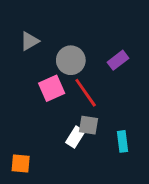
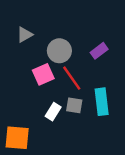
white rectangle: (75, 137) -> (53, 112), moved
cyan rectangle: (122, 141) -> (102, 102), moved, size x1.5
orange square: (21, 164) -> (17, 138), size x1.5

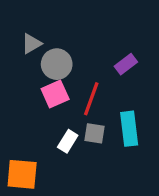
gray circle: (59, 51) -> (57, 64), moved
red line: (72, 78) -> (91, 99), turned 55

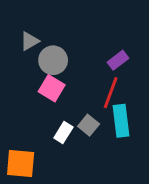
pink square: (55, 94) -> (52, 88), turned -35
red line: (91, 99) -> (111, 93), moved
gray square: (94, 133) -> (89, 125), turned 30

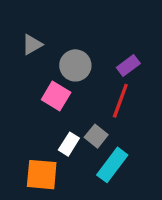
gray circle: (53, 60) -> (75, 65), moved
cyan rectangle: (121, 121) -> (112, 165), moved, turned 44
orange square: (21, 164) -> (42, 175), moved

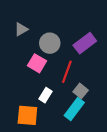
purple rectangle: (128, 65) -> (85, 43), size x1.5
red line: (120, 101) -> (67, 72), moved
gray square: (96, 136) -> (81, 91), moved

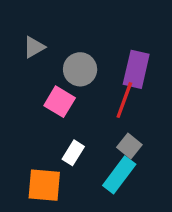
purple rectangle: (85, 43) -> (136, 69), turned -40
red line: (67, 72) -> (124, 100), moved

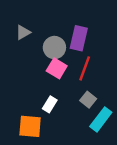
purple rectangle: (136, 69) -> (79, 38), moved
pink square: (60, 102) -> (57, 68), moved
cyan rectangle: (119, 175) -> (101, 119), moved

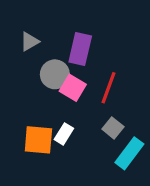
purple rectangle: (79, 38) -> (80, 49), moved
gray circle: (54, 48) -> (55, 74), moved
orange square: (30, 126) -> (38, 140), moved

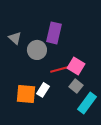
gray triangle: (30, 42) -> (15, 38), moved, turned -48
pink square: (73, 88) -> (76, 66), moved
red line: (109, 88) -> (61, 69), moved, turned 55

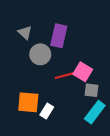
gray triangle: (15, 38) -> (25, 33), moved
gray square: (76, 86) -> (92, 90), moved, turned -32
white rectangle: (43, 90) -> (47, 111), moved

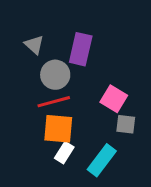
red line: (66, 75) -> (54, 102), moved
orange square: (28, 102) -> (58, 129), moved
cyan rectangle: (95, 112) -> (102, 160), moved

